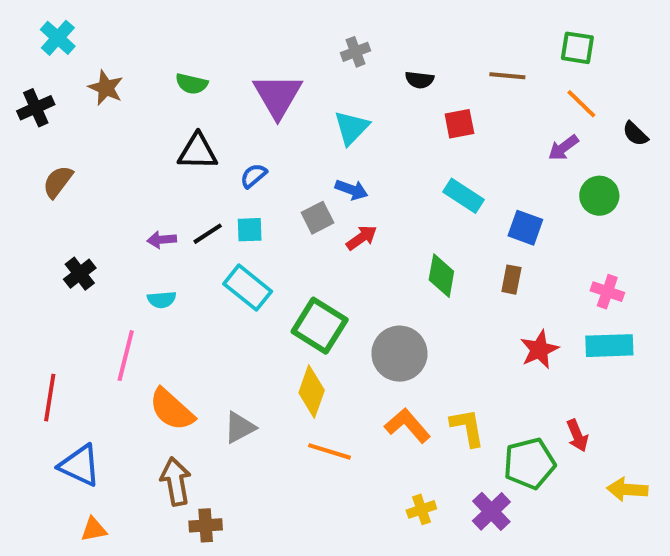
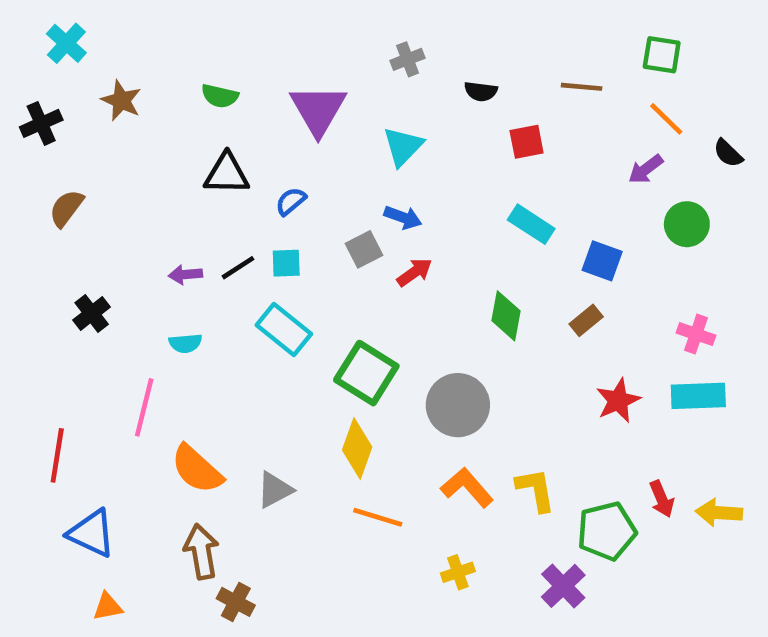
brown rectangle: (511, 280) -> (586, 320), turned 40
yellow arrow: (627, 489) -> (719, 513), moved
yellow cross: (421, 509) -> (458, 572), moved
brown cross: (206, 525) -> (236, 602), turned 32

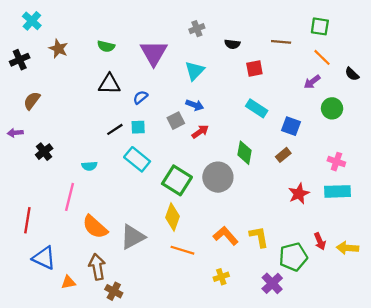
purple arrow: (185, 275) -> (15, 133), moved
gray circle: (458, 405) -> (218, 177), moved
gray triangle: (275, 490) -> (133, 237), size x1.4
orange triangle: (108, 607) -> (68, 282), moved

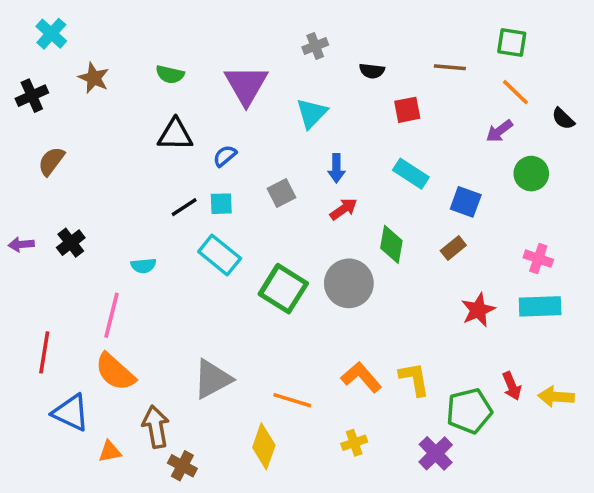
blue arrow: (195, 105) -> (336, 168), moved, turned 70
red arrow: (200, 132) -> (344, 209), moved
purple arrow: (15, 133) -> (21, 244), moved
yellow diamond: (173, 217) -> (264, 446), moved
orange semicircle: (95, 227) -> (115, 372), moved

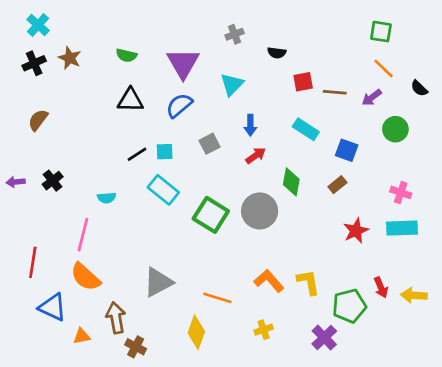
brown line: (450, 67) -> (335, 92), moved
black cross: (32, 96) -> (34, 63), moved
blue semicircle: (225, 156) -> (179, 105), moved, size x1.5

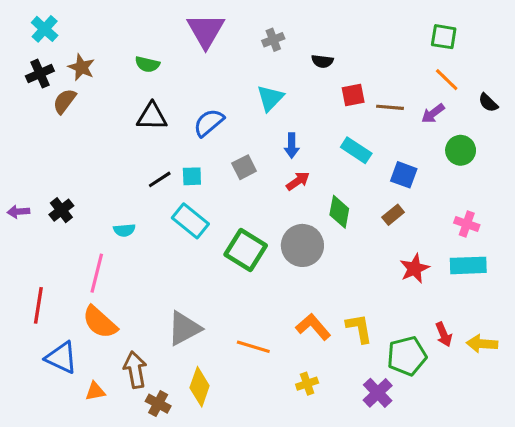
purple triangle: (183, 63) -> (206, 31), moved
brown semicircle: (38, 120) -> (64, 101), moved
yellow diamond: (196, 332) -> (200, 387), moved

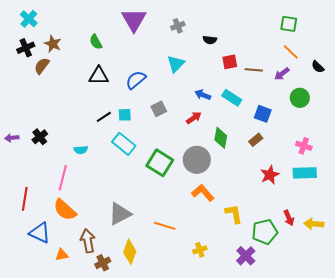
green semicircle: (147, 64) -> (96, 42), turned 49
blue arrow: (292, 146) -> (203, 95), moved, turned 112
orange L-shape: (313, 327) -> (203, 193), moved
brown cross: (158, 404) -> (103, 263), turned 35

